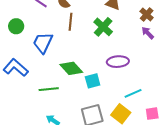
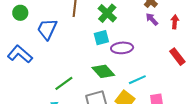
green diamond: (71, 68) -> (103, 71), moved
cyan square: (93, 81) -> (101, 38), moved
green line: (49, 89) -> (64, 83), moved, turned -30

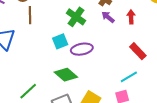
green cross: (107, 13) -> (76, 17), moved
cyan line: (137, 80) -> (129, 77), moved

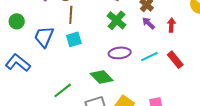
cyan square: (60, 41) -> (74, 39), moved
cyan line: (129, 77) -> (149, 57), moved

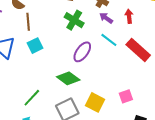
purple ellipse: (120, 53) -> (82, 52), turned -40
cyan line: (149, 57) -> (109, 40), moved, turned 72
red rectangle: (175, 60) -> (138, 50), size x1.4

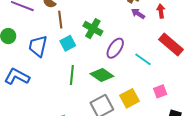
green cross: (74, 20) -> (93, 29), moved
cyan line: (109, 40) -> (143, 59), moved
green line: (32, 98) -> (72, 75), moved, turned -36
yellow square: (95, 102) -> (129, 98), turned 36

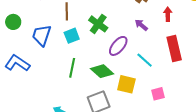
purple arrow: (138, 14) -> (141, 25), moved
red rectangle: (171, 45) -> (174, 49), turned 30
yellow square: (129, 98) -> (126, 84), moved, turned 36

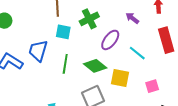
green cross: (98, 24) -> (89, 19), turned 30
blue trapezoid: (42, 35) -> (38, 51), moved
cyan square: (72, 36) -> (63, 32), turned 35

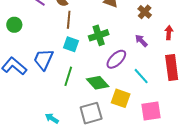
pink square: (152, 86) -> (151, 111), size x1.5

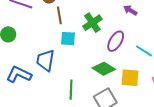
purple arrow: (141, 41) -> (130, 10), moved
green line: (68, 76) -> (71, 90), moved

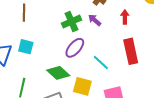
green cross: (92, 23) -> (71, 22), moved
cyan square: (68, 39) -> (26, 47), moved

